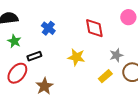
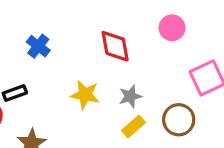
gray star: (116, 55) -> (130, 96), moved

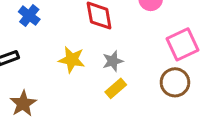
brown circle: (179, 120) -> (175, 82), moved

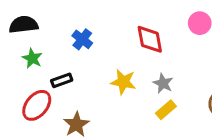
gray star: (113, 61) -> (163, 83), turned -30

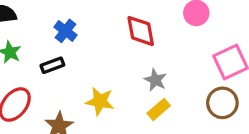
black rectangle: (62, 80) -> (52, 65), moved
yellow star: (123, 82) -> (100, 101), moved

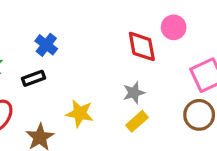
red diamond: (141, 31) -> (142, 46), moved
gray star: (155, 80) -> (134, 93), turned 30

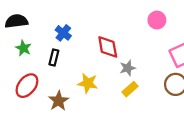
red diamond: (142, 46) -> (108, 47), moved
black rectangle: (33, 78) -> (54, 57), turned -56

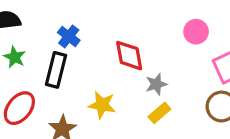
pink circle: (157, 20) -> (196, 32), moved
black rectangle: (54, 57) -> (56, 70), size x1.5

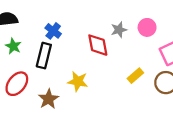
gray star: (156, 84) -> (119, 30), moved
yellow rectangle: (159, 113) -> (135, 76), moved

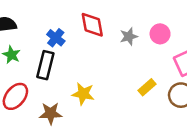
red diamond: (98, 45) -> (92, 25), moved
brown star: (49, 99) -> (51, 113), turned 30

